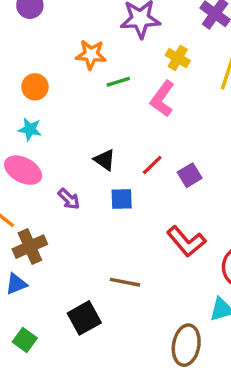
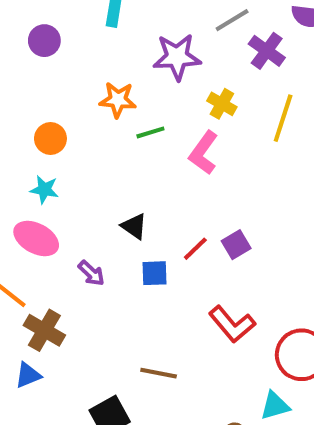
red line: (152, 165) -> (195, 249), moved
brown cross: (30, 247) -> (44, 330), turned -36

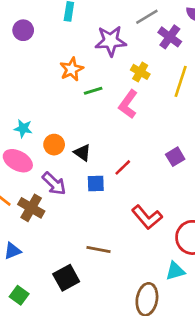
orange star: (118, 100) -> (72, 69), turned -30
orange circle: (50, 139) -> (54, 145), moved
purple square: (236, 245) -> (175, 157), moved
purple arrow: (91, 273) -> (54, 184), size x1.4
brown cross: (44, 330) -> (31, 208), moved

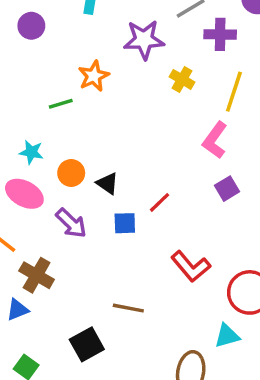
purple cross: (170, 37) -> (220, 34), turned -35
green line: (93, 91) -> (61, 104), moved
pink L-shape: (128, 104) -> (215, 140), moved
brown cross: (31, 208) -> (37, 275), moved

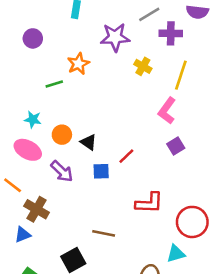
purple circle: (31, 26) -> (33, 38), moved
red L-shape: (191, 266) -> (149, 203), turned -48

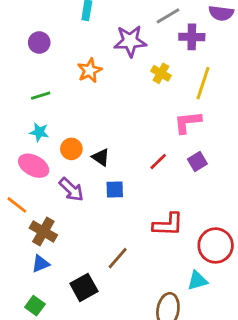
green line: (54, 84) -> (41, 96), moved
pink L-shape: (167, 111) -> (188, 122), turned 48
red line: (126, 156) -> (158, 161), moved
brown line: (104, 233) -> (118, 258), turned -60
blue triangle: (23, 235) -> (41, 264), moved

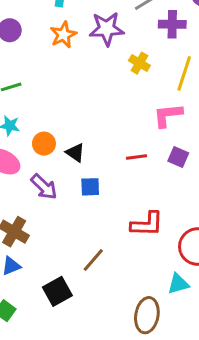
orange star: (90, 71) -> (63, 35), moved
red line: (158, 161) -> (136, 157), turned 36
purple square: (197, 161) -> (178, 157), turned -36

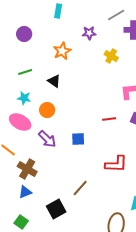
purple star: (107, 29) -> (89, 33), size x0.6
orange star: (63, 35) -> (62, 51), moved
black triangle: (75, 153) -> (54, 81), moved

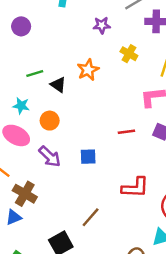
orange star: (62, 51) -> (88, 70), moved
green line: (25, 72) -> (35, 73), moved
blue triangle: (25, 192) -> (14, 217), moved

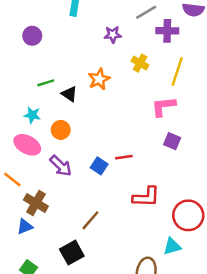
red line: (126, 132) -> (124, 157), moved
blue square: (88, 157) -> (99, 166), turned 35
brown line: (91, 217) -> (90, 220), moved

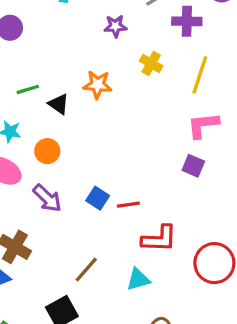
orange star: (99, 79) -> (98, 85), turned 30
pink L-shape: (164, 106) -> (203, 125), moved
red line: (124, 157) -> (128, 205), moved
cyan triangle: (172, 246) -> (138, 279), moved

